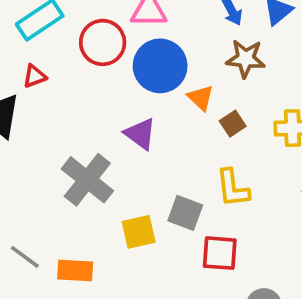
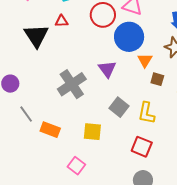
brown square: (233, 124) -> (157, 79), turned 32
gray square: (185, 213) -> (119, 107), moved
yellow square: (139, 232) -> (92, 132), moved
red square: (220, 253) -> (142, 147), moved

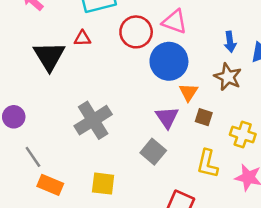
purple triangle: (107, 69) -> (167, 117), moved
yellow L-shape: (146, 113) -> (207, 164), moved
orange rectangle: (50, 130) -> (50, 185), moved
yellow square: (92, 132) -> (103, 184), moved

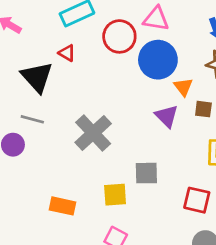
red triangle: (82, 38) -> (67, 53), turned 42
gray square: (153, 152) -> (146, 173), moved, turned -30
gray line: (33, 157) -> (32, 119), moved, turned -30

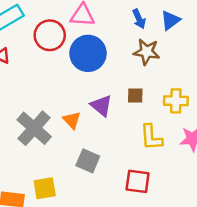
orange triangle: (183, 87) -> (72, 120), moved
gray square: (146, 173) -> (88, 161), turned 30
yellow square: (115, 195) -> (45, 188), moved

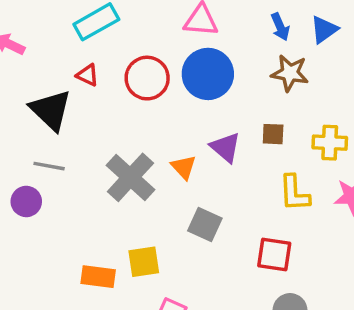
red circle: (50, 35) -> (147, 78), moved

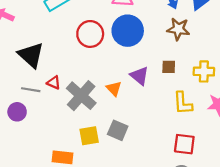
red triangle: (87, 75) -> (54, 83), moved
gray square: (205, 224) -> (118, 130), moved
red square: (274, 254) -> (184, 144), moved
yellow square: (144, 262) -> (89, 136), moved

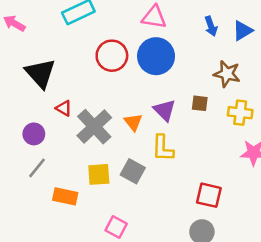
brown star: (178, 29) -> (227, 74), moved
gray line: (31, 90) -> (37, 168), moved, turned -66
yellow L-shape: (183, 103) -> (163, 148), moved
purple circle: (17, 112) -> (34, 134), moved

